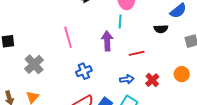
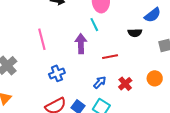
cyan line: (120, 22) -> (94, 25), turned -32
blue arrow: (127, 79) -> (100, 82), turned -40

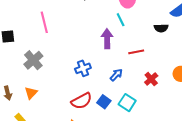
pink line: (42, 39) -> (44, 22), moved
blue arrow: (100, 82) -> (116, 75), moved

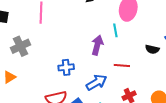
blue arrow: (116, 75) -> (96, 82), size x1.5

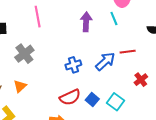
purple arrow: (97, 45) -> (86, 22), moved
blue arrow: (96, 82) -> (105, 61), moved

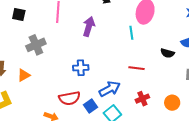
purple arrow: (86, 22) -> (89, 26), moved
blue arrow: (105, 61) -> (110, 89), moved

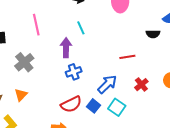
purple arrow: (89, 26) -> (66, 48), moved
cyan line: (131, 33) -> (81, 28), moved

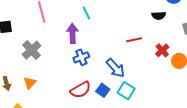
blue arrow: (107, 84) -> (115, 68), turned 95
red cross: (141, 85) -> (162, 50), moved

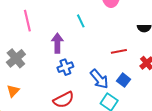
cyan line: (86, 13) -> (81, 21), moved
blue square: (103, 90) -> (124, 80), moved

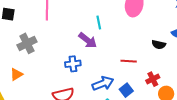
purple arrow: (57, 43) -> (88, 40), moved, turned 114
blue arrow: (99, 79) -> (103, 83), turned -85

